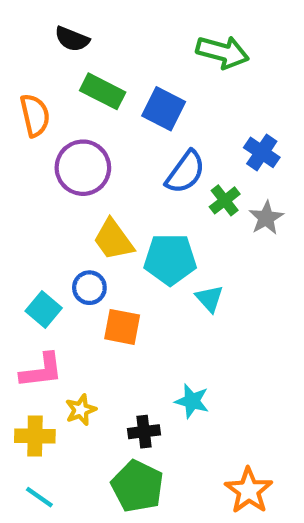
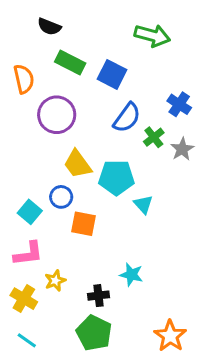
yellow cross: (35, 436) -> (24, 299), turned 30

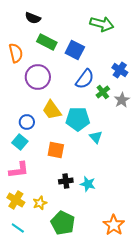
blue circle: (61, 197) -> (27, 122), moved
yellow star: (55, 281) -> (40, 203), moved
black cross: (99, 296) -> (66, 181), moved

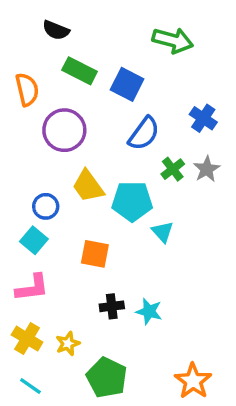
green cross: (103, 92) -> (173, 169), moved

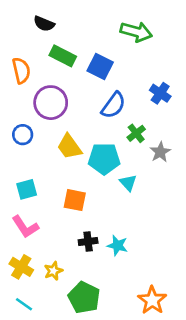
gray star: (207, 169) -> (160, 152), moved
blue circle: (46, 206) -> (23, 135), moved
cyan square: (34, 240) -> (27, 189), turned 35
pink L-shape: (32, 288) -> (25, 227), turned 64

